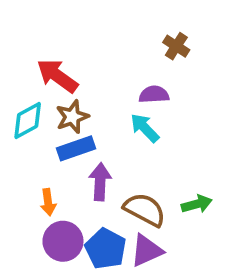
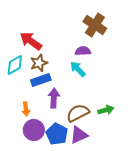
brown cross: (176, 46) -> (95, 25), size x1.6
brown semicircle: (145, 210) -> (78, 113), turned -55

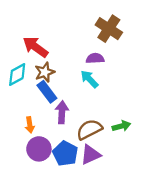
blue rectangle: (41, 80) -> (47, 92), turned 72

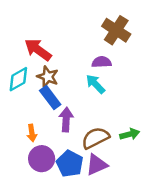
brown star: (45, 72) -> (48, 77), turned -30

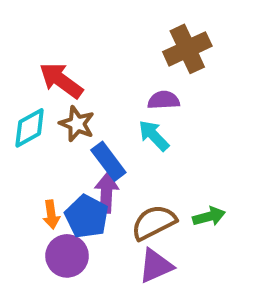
brown cross: (116, 30) -> (187, 49), turned 32
blue rectangle: (50, 97) -> (108, 161), moved
blue pentagon: (70, 164) -> (87, 216), moved

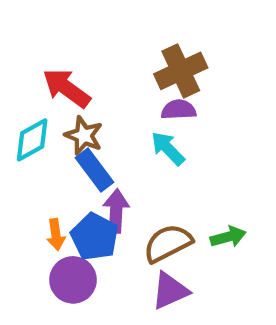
brown cross: (187, 49) -> (181, 71), moved
blue rectangle: (108, 161) -> (95, 170), moved

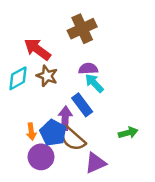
brown cross: (181, 71) -> (82, 29), moved
purple semicircle: (179, 110) -> (88, 69), moved
blue rectangle: (95, 170) -> (82, 105), moved
brown semicircle: (168, 243) -> (72, 139), moved, turned -112

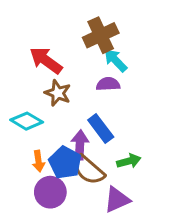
cyan diamond: (18, 78) -> (27, 121), moved, turned 60
cyan arrow: (94, 83) -> (115, 60), moved
green arrow: (128, 133) -> (129, 161), moved

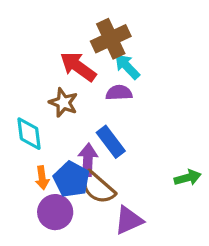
red arrow: (46, 60) -> (78, 67), moved
cyan diamond: (27, 121) -> (29, 134), turned 52
green arrow: (129, 161) -> (188, 178), moved

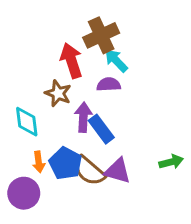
red arrow: (78, 67) -> (71, 61), turned 36
purple arrow: (88, 160) -> (83, 117), moved
purple circle: (55, 212) -> (24, 193), moved
purple triangle: (129, 220) -> (118, 171), moved, turned 40

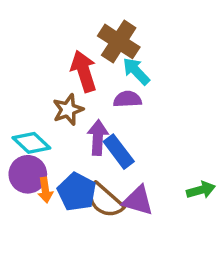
brown cross: (101, 35) -> (119, 41), turned -32
brown star: (58, 93) -> (68, 110), turned 30
cyan diamond: (27, 122) -> (31, 143), turned -40
purple circle: (24, 193) -> (28, 174), moved

